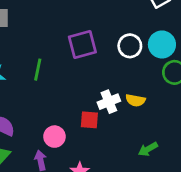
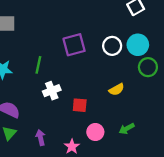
yellow semicircle: (135, 100) -> (117, 90), turned -40
white cross: (109, 102) -> (52, 91), moved
pink circle: (54, 137) -> (95, 132), moved

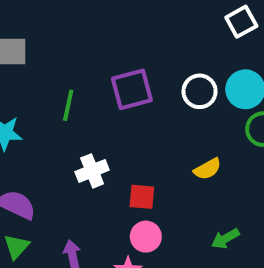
green line: (38, 65) -> (68, 105), moved
pink circle: (95, 132) -> (146, 237), moved

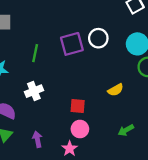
white circle: (200, 91) -> (98, 38), moved
white cross: (92, 171) -> (34, 91), moved

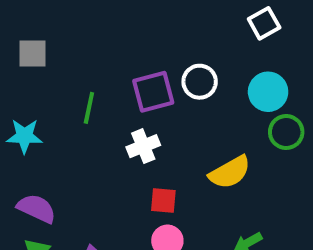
yellow semicircle: (116, 90) -> (230, 172), size x1.5
white cross: (34, 91) -> (143, 146), moved

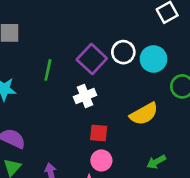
purple square: (153, 92) -> (92, 59), turned -32
cyan circle: (268, 92) -> (153, 59), moved

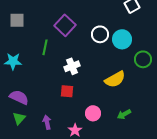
purple square: (92, 59) -> (65, 25), moved
red square: (99, 133) -> (67, 91), moved
pink circle: (101, 160) -> (93, 113), moved

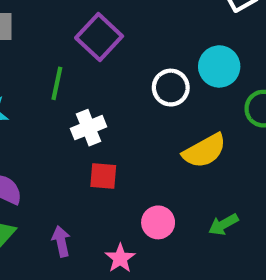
white circle: (100, 34) -> (171, 88), moved
white cross: (72, 66) -> (89, 128), moved

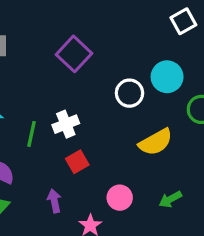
green line: (57, 83) -> (31, 134), moved
red square: (103, 176) -> (77, 162), turned -35
purple arrow: (61, 241) -> (54, 201), moved

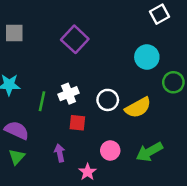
white circle: (129, 93) -> (108, 100), moved
red square: (77, 162) -> (77, 123), turned 36
green arrow: (170, 199) -> (149, 152), size x1.5

